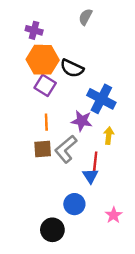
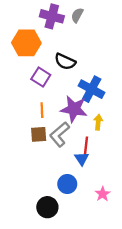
purple cross: (34, 30) -> (52, 16), moved, size x1.5
orange hexagon: (43, 60) -> (26, 43), moved
purple star: (82, 121) -> (74, 109), size x1.4

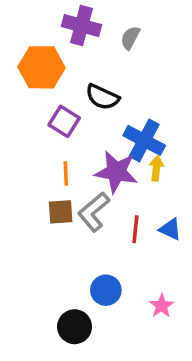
gray semicircle: (77, 15) -> (130, 38), moved
yellow arrow: (98, 122) -> (156, 168), moved
blue triangle: (82, 159) -> (170, 229), moved, turned -32

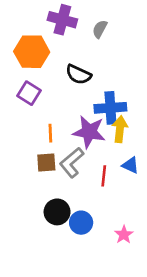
purple square: (64, 121) -> (29, 93), moved
blue cross: (144, 140) -> (110, 108), turned -32
yellow arrow: (156, 168) -> (120, 129), size x1.4
blue triangle: (170, 229) -> (130, 165), moved
black circle: (75, 327) -> (57, 212), moved

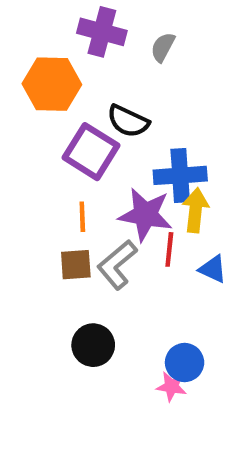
purple square: (29, 93) -> (91, 152), moved, size x1.4
red line: (104, 176) -> (169, 249), moved
blue circle: (81, 223) -> (185, 363), moved
pink star: (124, 235) -> (171, 386), moved, turned -30

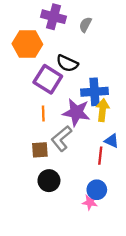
red line: (169, 249) -> (100, 156), moved
brown square: (76, 265) -> (40, 150), moved

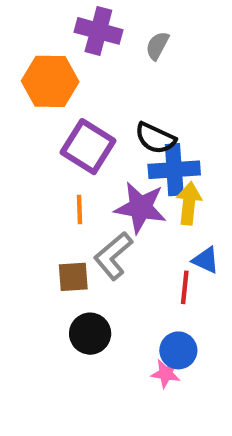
black semicircle: (67, 63) -> (155, 138), moved

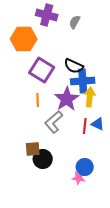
purple star: (141, 207) -> (67, 99), turned 30
brown square: (73, 277) -> (33, 149), moved
red line: (185, 287) -> (85, 126), moved

